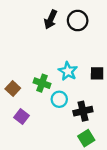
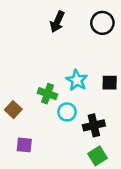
black circle: (78, 21) -> (102, 23), moved
brown square: (13, 88) -> (13, 110), moved
purple square: (21, 117) -> (24, 145), moved, turned -32

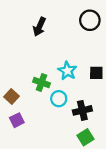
black arrow: (57, 22) -> (39, 27), moved
purple square: (24, 145) -> (17, 120), moved, turned -32

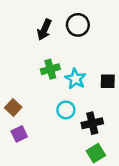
black circle: (90, 20) -> (78, 25), moved
green cross: (42, 83) -> (50, 69), moved, turned -35

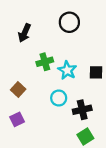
black arrow: (44, 30) -> (25, 33), moved
brown square: (13, 108) -> (18, 89), moved

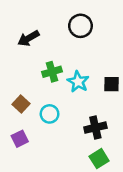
black arrow: (25, 33) -> (28, 38), turned 36
cyan circle: (59, 98) -> (50, 114), moved

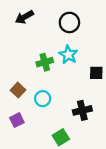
black arrow: (28, 38) -> (24, 17), moved
cyan star: (78, 82) -> (68, 55), moved
green square: (99, 159) -> (61, 137), moved

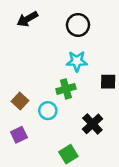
cyan star: (68, 55) -> (77, 61), turned -30
green cross: (45, 62) -> (66, 89), moved
black cross: (82, 110) -> (92, 124), turned -30

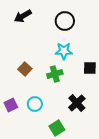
brown square: (20, 101) -> (25, 69), moved
cyan circle: (48, 111) -> (35, 104), moved
purple square: (19, 135) -> (11, 105), moved

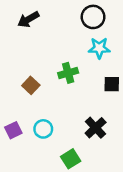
black circle: (65, 21) -> (93, 17), moved
cyan star: (64, 51) -> (99, 48), moved
green cross: (55, 74) -> (68, 73), moved

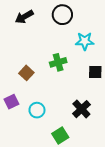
black circle: (93, 17) -> (62, 15), moved
purple square: (13, 130) -> (11, 102), moved

